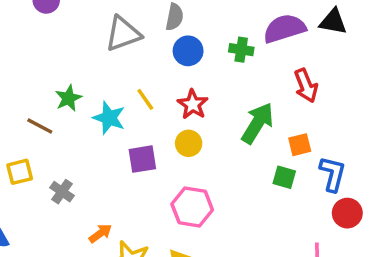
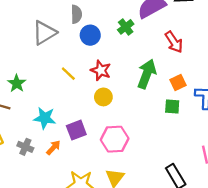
green cross: (241, 50) -> (126, 27), turned -35
cyan star: (109, 118) -> (45, 118), moved
purple square: (142, 159) -> (76, 130), moved
orange arrow: (100, 233) -> (53, 148), moved

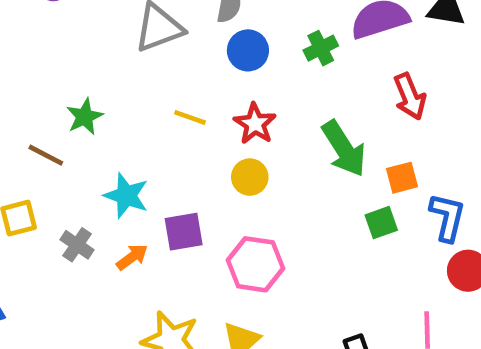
yellow line: (68, 74) -> (190, 117), turned -35
green arrow: (147, 74) -> (344, 149), turned 116
green square: (172, 106) -> (381, 223), turned -35

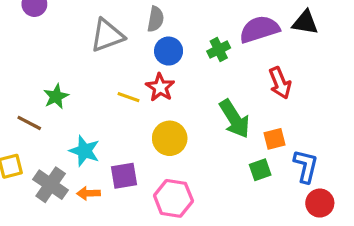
red star: (255, 124) -> (160, 87), moved
yellow circle: (250, 177) -> (170, 138), size x1.4
gray cross: (77, 245) -> (51, 185), size x1.5
orange arrow: (132, 257) -> (88, 193), turned -145

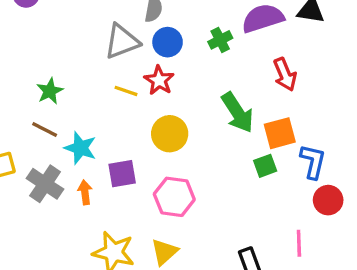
gray triangle: (107, 35) -> (122, 41), moved
brown line: (29, 123) -> (45, 130), moved
orange square: (274, 139) -> (280, 133), size x1.4
orange arrow: (88, 193) -> (85, 192), turned 85

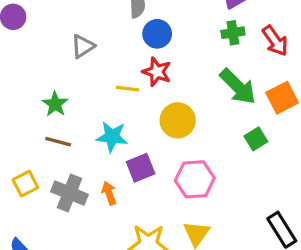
green cross: (220, 40) -> (233, 33), moved, turned 30
gray triangle: (122, 41) -> (83, 46), moved, size x0.7
cyan star: (80, 148) -> (112, 137), moved
green square: (265, 166) -> (256, 139), moved

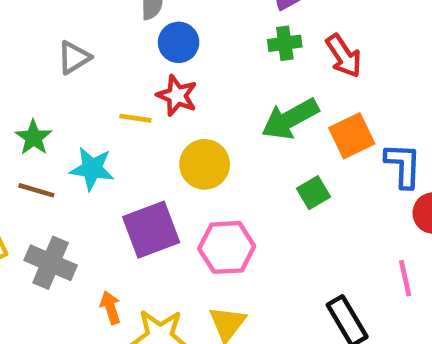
green arrow: (238, 87) -> (290, 119), turned 105
cyan star: (112, 137) -> (92, 169), moved
purple square: (141, 168) -> (151, 230), size x1.4
orange arrow: (109, 193) -> (110, 308), moved

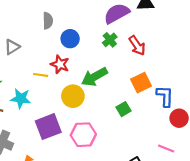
blue circle: (179, 42) -> (70, 39), moved
green cross: (285, 43) -> (110, 40), turned -32
green arrow: (290, 119) -> (94, 77), moved
pink line: (405, 278) -> (166, 148), turned -56

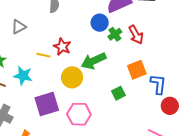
blue circle: (70, 39) -> (100, 23), moved
green cross: (110, 40) -> (115, 34), moved

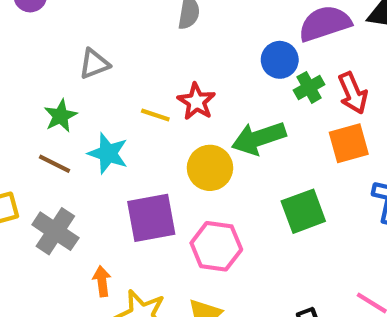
gray triangle: (19, 27) -> (94, 64), moved
orange square: (137, 70) -> (349, 143), moved
green square: (118, 93) -> (303, 211), size x1.5

